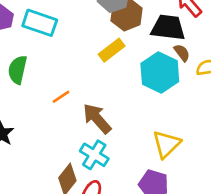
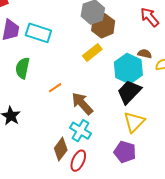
black trapezoid: (168, 28) -> (129, 92), moved, turned -52
brown semicircle: (182, 53) -> (145, 54), turned -40

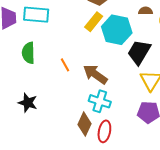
cyan hexagon: (128, 69) -> (117, 30), moved
orange line: (55, 88) -> (65, 65), turned -72

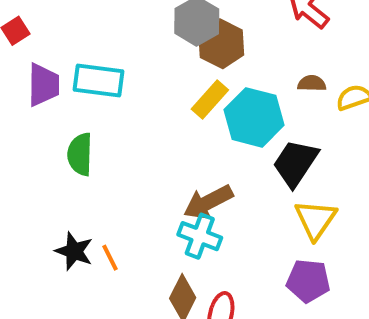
orange line: (65, 65) -> (110, 258), moved
brown arrow: (95, 74) -> (208, 202), turned -65
cyan cross: (100, 101) -> (200, 236), moved

